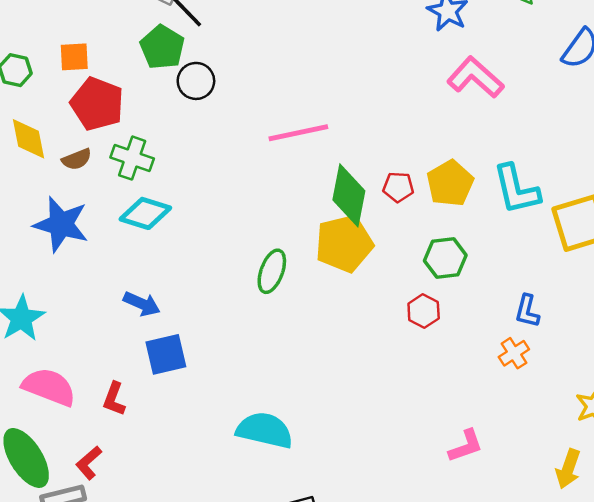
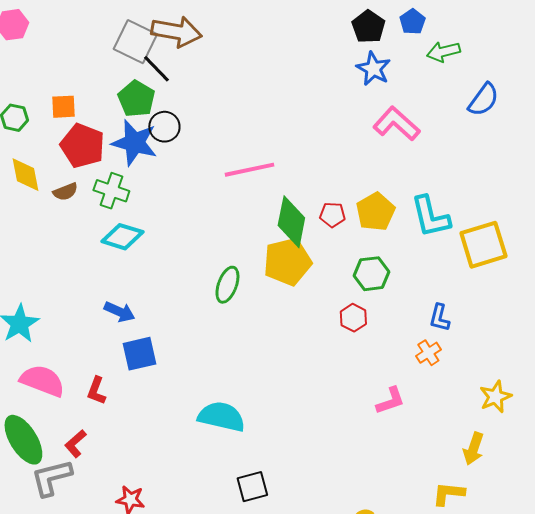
blue star: (61, 224) -> (134, 143), moved
pink L-shape: (466, 446) -> (390, 401), moved

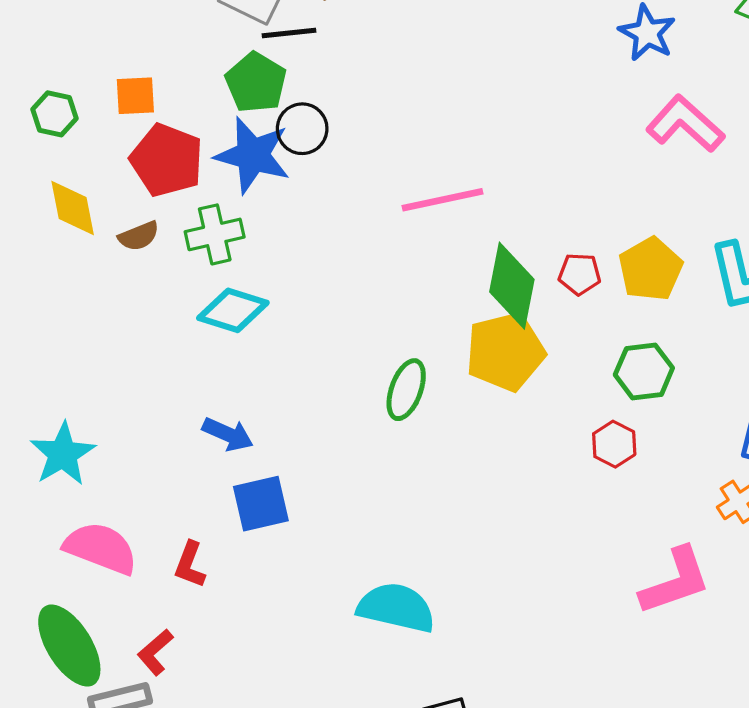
black line: (156, 69) -> (289, 33), turned -52
green cross: (111, 191) -> (215, 234), turned -32
pink L-shape: (390, 401) -> (675, 581), size x1.5

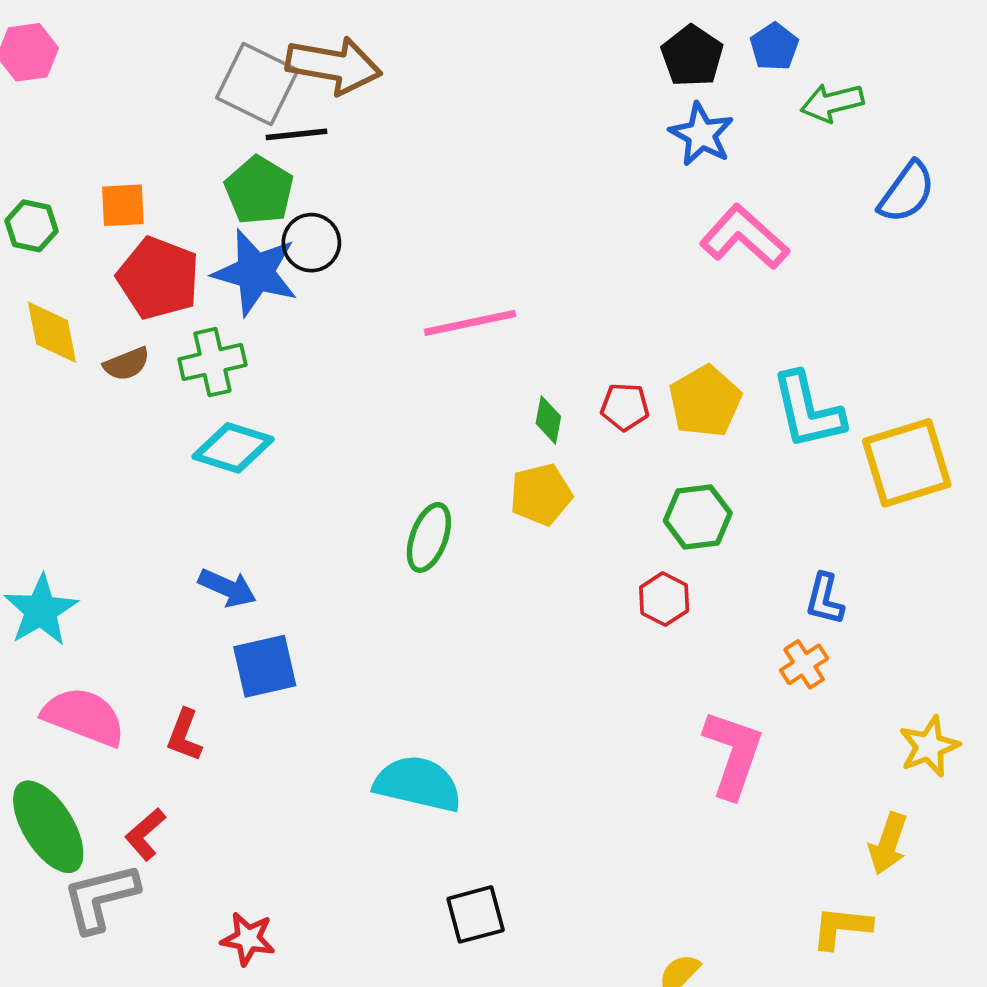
green diamond: (512, 286) -> (548, 420), size x0.5
yellow pentagon: (505, 352) -> (541, 495), size x0.7
pink L-shape: (675, 581) -> (733, 754), turned -52

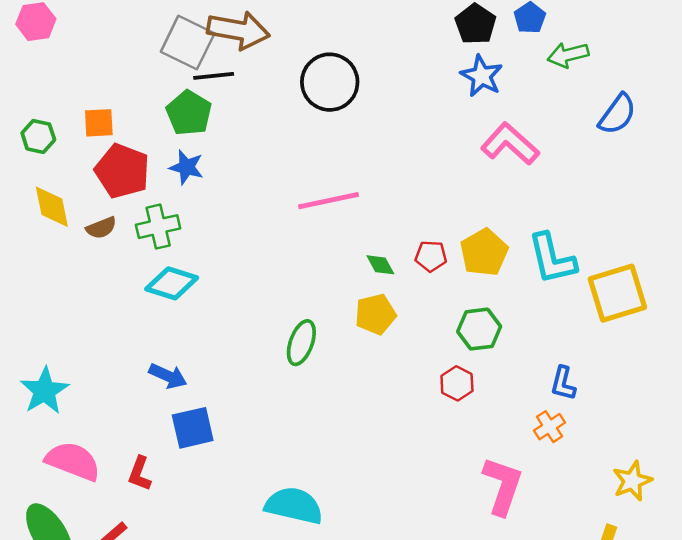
black circle: (311, 243) -> (330, 82), moved, size x1.5
blue star: (255, 272) -> (186, 167), size x0.6
green diamond: (548, 420) -> (380, 265), turned -40

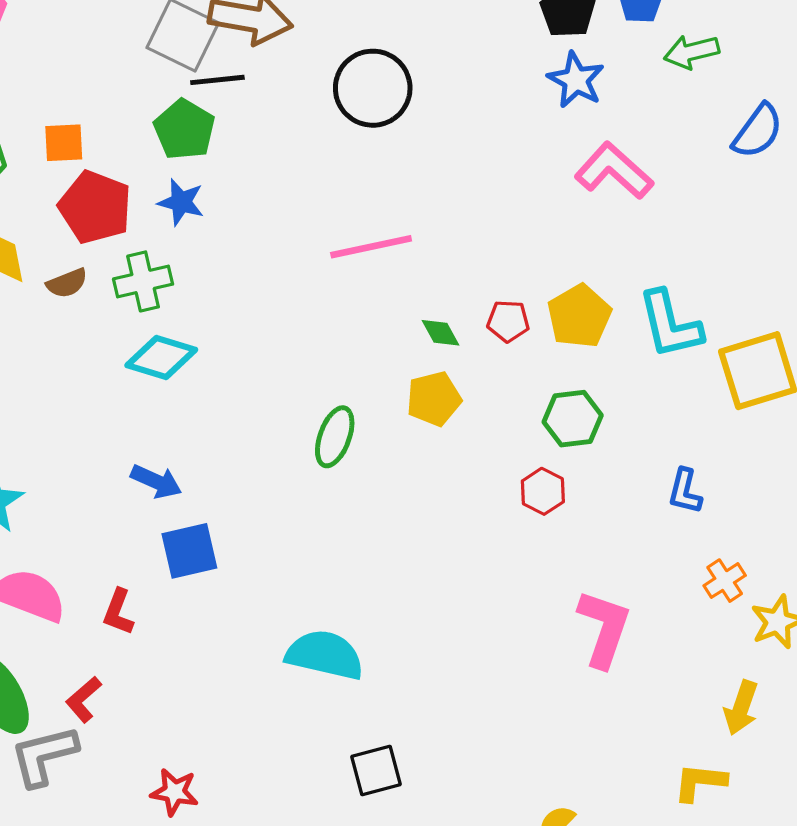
orange cross: (550, 427) -> (725, 581), moved

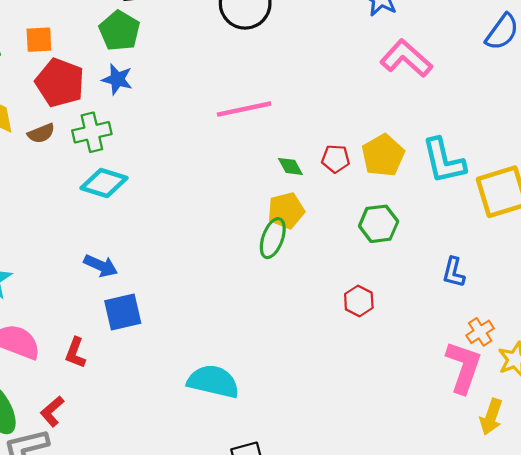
green ellipse: (335, 437) -> (273, 238), moved
red hexagon: (543, 491) -> (359, 301), moved
pink L-shape: (604, 628) -> (464, 367), moved

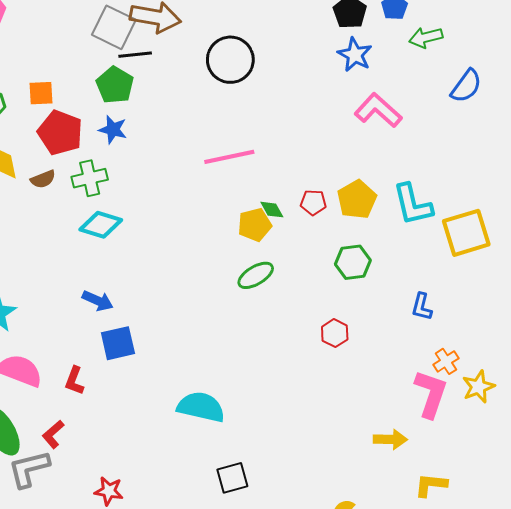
yellow pentagon: (286, 211) -> (255, 225), moved
green ellipse: (273, 238) -> (256, 275), turned 39
yellow arrow: (491, 417) -> (390, 439), moved, turned -108

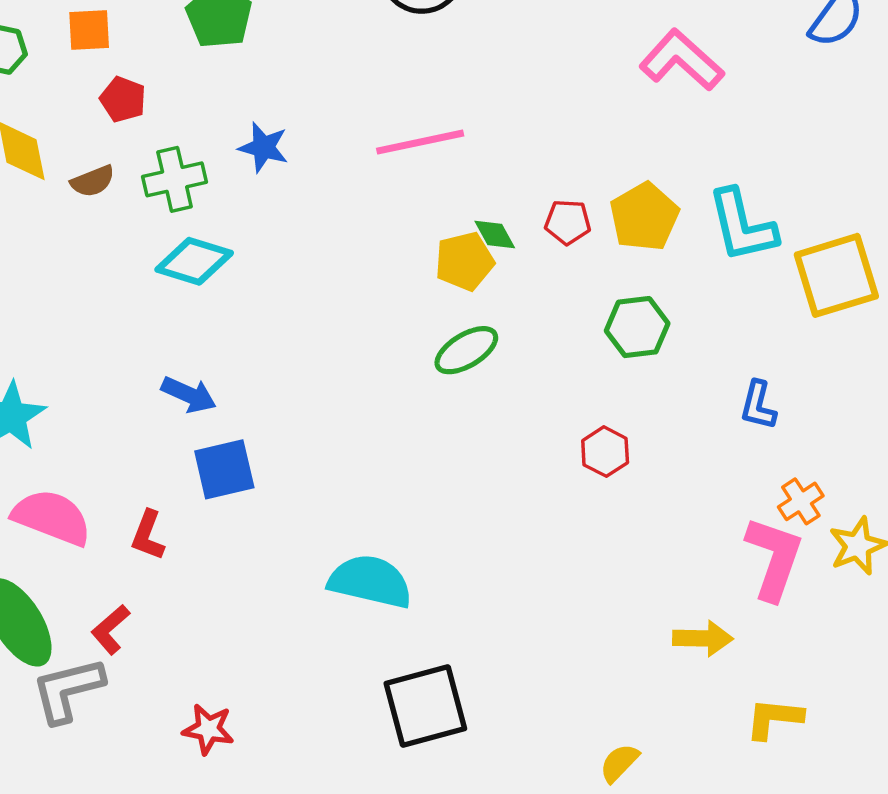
blue star: (113, 130) -> (263, 147), moved
red pentagon: (60, 133) -> (123, 99), size x0.6
black square: (232, 478) -> (425, 706), size x1.5

